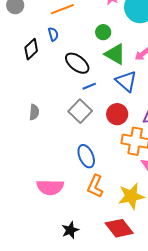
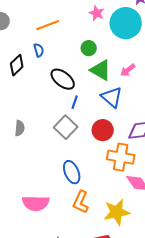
blue line: (89, 86) -> (75, 102), turned -48

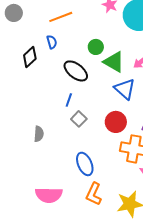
green circle: (89, 48) -> (96, 47), moved
blue line: (75, 102) -> (69, 100), moved
gray square: (66, 127) -> (79, 119), size x0.7
gray semicircle: (20, 128) -> (39, 134), moved

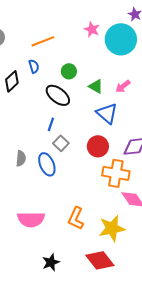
green circle: (96, 47) -> (69, 71), moved
green triangle: (114, 62) -> (96, 86), size x0.7
blue ellipse: (85, 164) -> (47, 164), moved

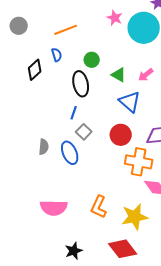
black ellipse: (58, 95) -> (81, 84), turned 40

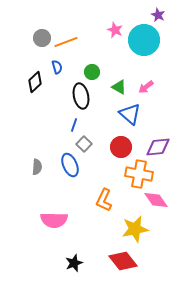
gray circle: (19, 26) -> (42, 38), moved
gray semicircle: (44, 147) -> (37, 167), moved
orange L-shape: (99, 207) -> (104, 200), moved

